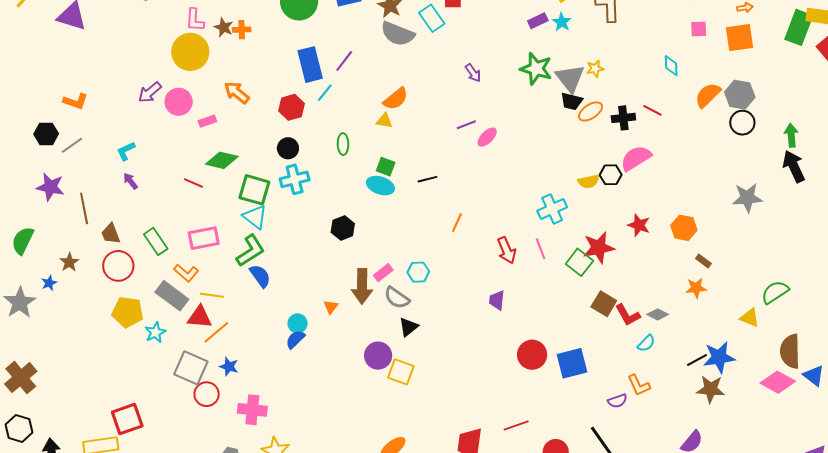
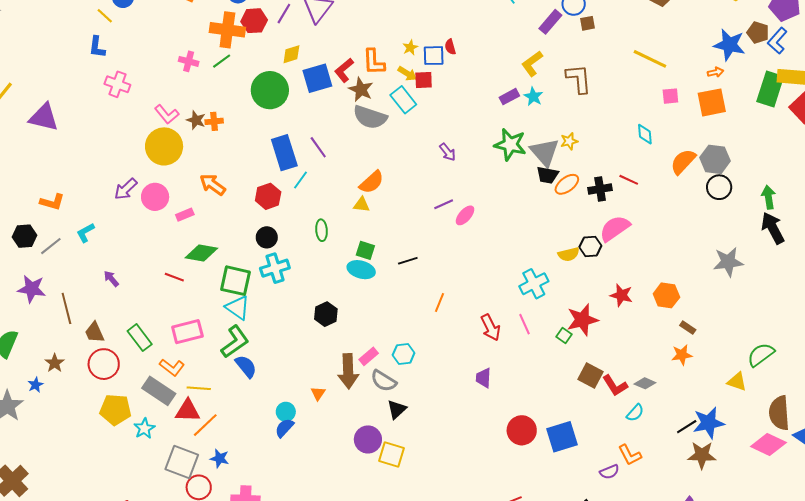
pink L-shape: (195, 20) -> (167, 114), turned -40
purple line: (344, 61) -> (318, 147), turned -70
cyan L-shape: (126, 151) -> (85, 233), moved
green square: (579, 262) -> (564, 336), size x0.6

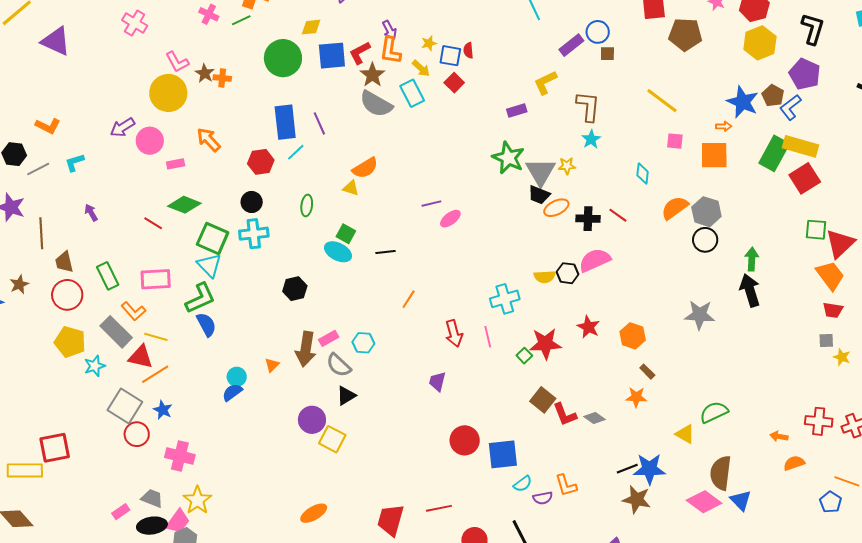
red square: (424, 80) -> (454, 83), moved, turned 36
cyan star: (533, 97) -> (591, 139), moved
purple arrow: (447, 152) -> (390, 30), moved
cyan semicircle: (635, 413) -> (523, 484), moved

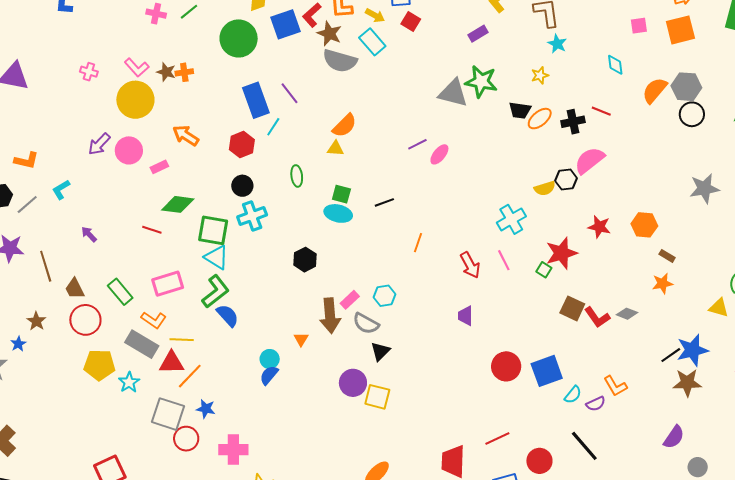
pink cross: (135, 23) -> (89, 72), moved, size x0.7
gray triangle: (541, 172) -> (453, 93), moved, turned -32

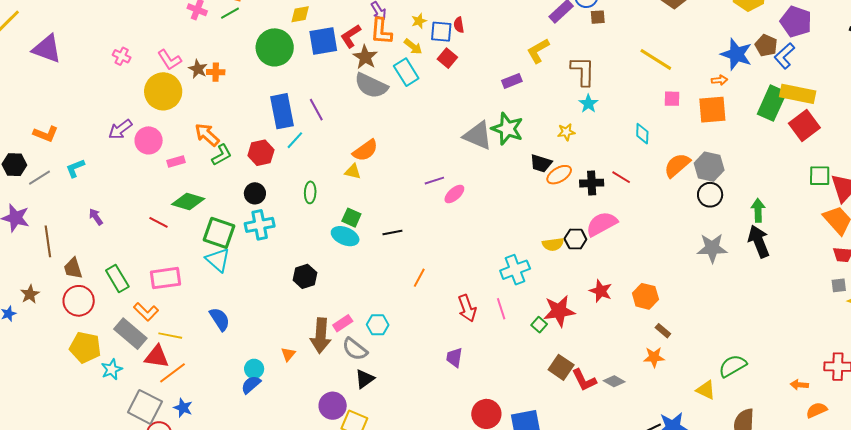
gray star: (704, 188) -> (712, 248), moved
green L-shape: (215, 291) -> (222, 155), moved, size x0.7

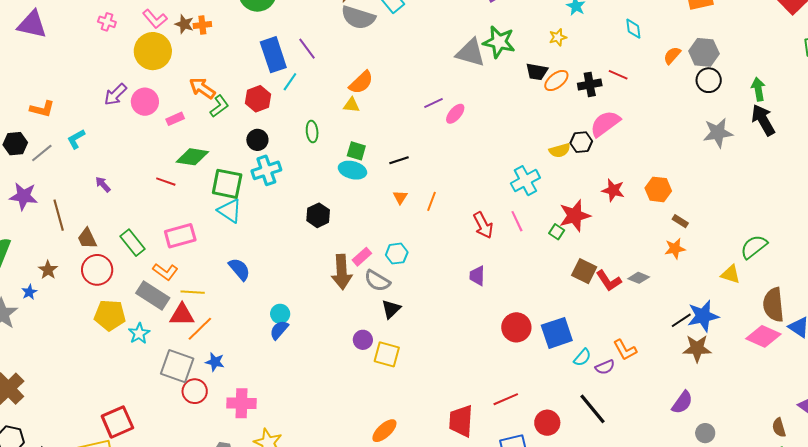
orange semicircle: (677, 165) -> (672, 55), size x0.7
orange triangle: (288, 354) -> (400, 197), moved
purple circle: (333, 406) -> (363, 340), size x0.7

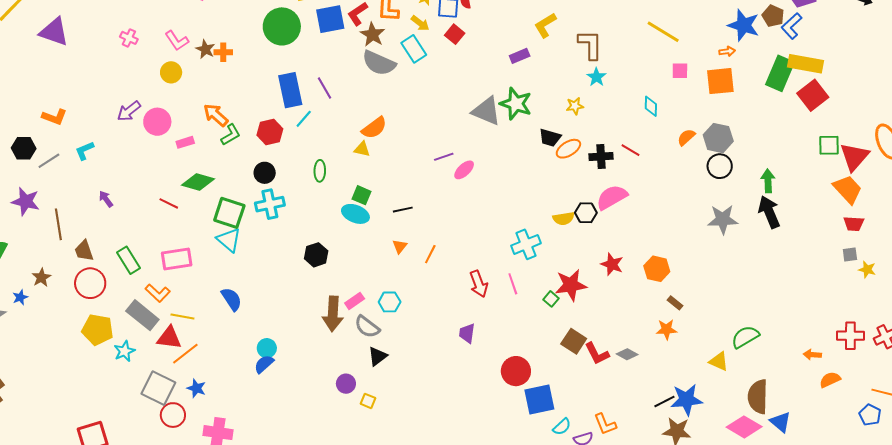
yellow circle: (153, 51) -> (171, 72), size x0.6
red circle: (516, 327) -> (516, 371), moved
yellow square: (387, 354) -> (368, 401), size x0.6

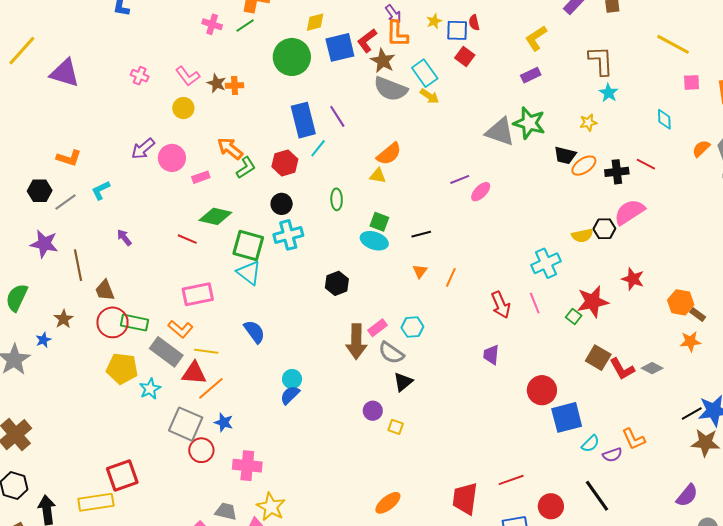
yellow arrow: (420, 23) -> (429, 96), moved
yellow L-shape: (545, 25) -> (536, 38), moved
green rectangle: (128, 260) -> (135, 323), moved, turned -44
orange hexagon: (657, 269) -> (681, 302), moved

